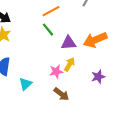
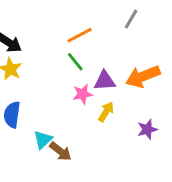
pink star: (56, 72) -> (83, 94), moved
brown arrow: (61, 94) -> (60, 151), moved

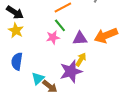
pink star: (83, 94) -> (53, 37), moved
purple star: (147, 129) -> (71, 71), moved, size x1.6

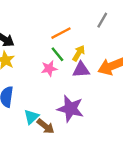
yellow arrow: (81, 59) -> (79, 53), moved
purple star: (71, 71) -> (70, 109), turned 30

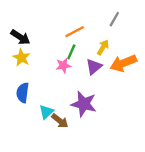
yellow arrow: (79, 53) -> (103, 47), moved
green line: (57, 54) -> (71, 52), turned 63
purple triangle: (81, 70) -> (94, 67), turned -36

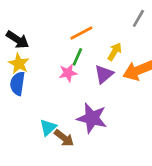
gray line: (114, 19) -> (138, 18), moved
blue semicircle: (23, 93) -> (18, 84), moved

